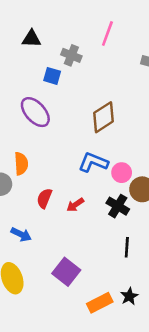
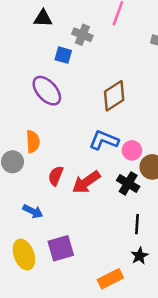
red arrow: (75, 205) -> (86, 182), size x1.6
purple square: (66, 272) -> (61, 248), moved, turned 36
black star: (129, 296) -> (140, 256), moved

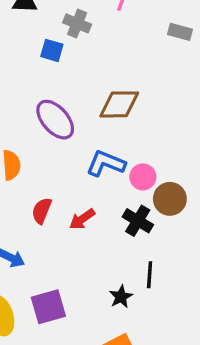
purple ellipse: (47, 91) -> (55, 120), moved
brown diamond: (114, 96) -> (119, 104), turned 32
red arrow: (86, 182) -> (82, 219), size x0.7
black star: (140, 256) -> (121, 297), moved

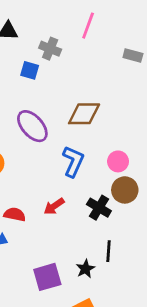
blue L-shape: (106, 163) -> (73, 161), turned 92
pink circle: (143, 177) -> (118, 161), moved
red semicircle: (42, 211) -> (15, 214), moved, turned 80
purple square: (48, 307) -> (47, 277), moved

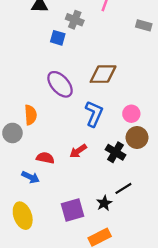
black line: (108, 251) -> (123, 188), turned 54

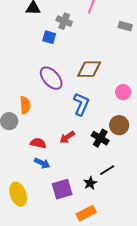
pink circle: (131, 114) -> (123, 92), moved
blue arrow: (31, 177) -> (42, 163), moved

